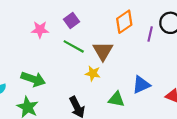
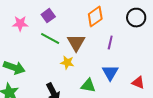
purple line: (150, 34) -> (110, 43), moved
blue triangle: (141, 85) -> (110, 73), turned -36

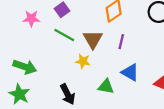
purple line: (110, 43) -> (121, 42), moved
blue triangle: (110, 73) -> (130, 72), turned -30

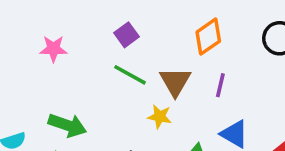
pink star: (31, 19) -> (53, 49), moved

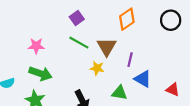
pink star: (53, 49) -> (36, 46), moved
purple line: (220, 85) -> (130, 60), moved

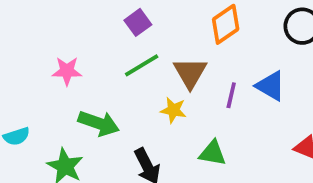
green line: (79, 43) -> (142, 65), turned -60
green arrow: (40, 74) -> (99, 123), moved
blue triangle: (143, 79) -> (270, 86), moved

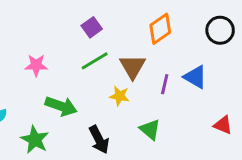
green triangle: (213, 153) -> (150, 129), turned 30

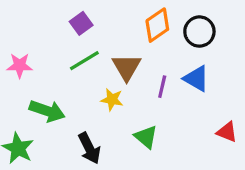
black circle: (220, 30) -> (199, 32), moved

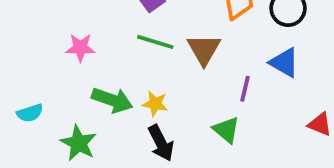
green line: (84, 61) -> (155, 42), turned 48
purple line: (162, 87) -> (245, 89), moved
yellow star: (112, 100) -> (155, 104), moved

